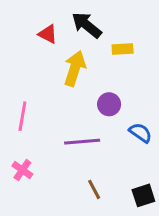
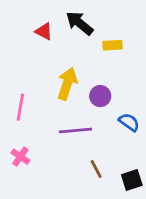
yellow arrow: (75, 68) -> (67, 84), moved
brown line: (94, 189) -> (96, 169), moved

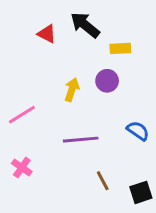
yellow arrow: (67, 84) -> (72, 90), size x0.7
purple circle: (100, 96) -> (107, 81), moved
pink line: (20, 107) -> (22, 115), turned 48

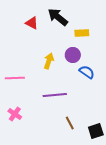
pink line: (22, 115) -> (15, 78), turned 30
blue semicircle: (138, 131) -> (87, 72), moved

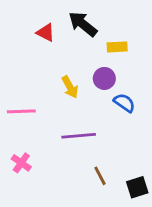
yellow arrow: (49, 61) -> (70, 87), turned 133

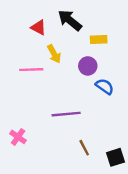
yellow arrow: (70, 87) -> (54, 54), moved
pink line: (21, 111) -> (31, 70), moved

